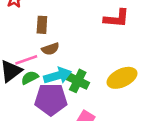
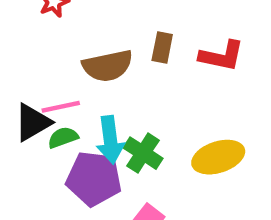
brown rectangle: (42, 25) -> (162, 47), moved
brown semicircle: (50, 49) -> (108, 66), moved, size x1.6
cyan arrow: (58, 76) -> (110, 140), turned 92

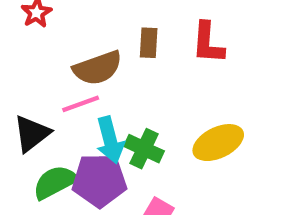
red L-shape: (222, 56) -> (208, 43), turned 90
pink line: (61, 107) -> (81, 104), moved
green semicircle: (63, 137) -> (55, 182), moved, size x1.5

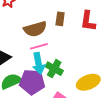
pink line: (81, 104) -> (39, 46), moved
yellow ellipse: (218, 143) -> (88, 82), moved

